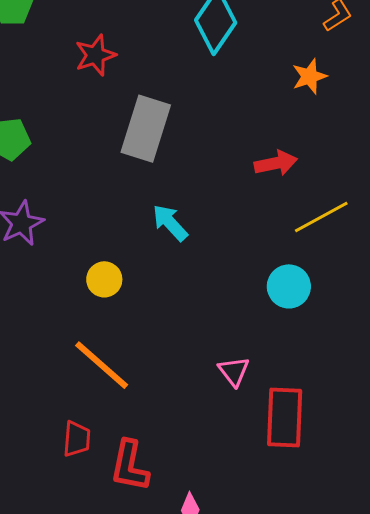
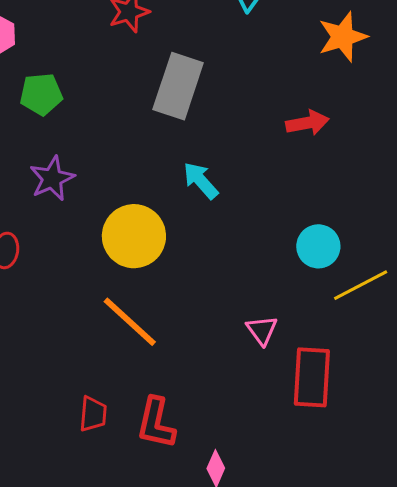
orange star: (309, 76) -> (343, 37), size x1.4
yellow line: (321, 217) -> (361, 285), moved
yellow circle: (104, 279) -> (134, 236), size x1.8
red trapezoid: (77, 439) -> (93, 414), moved

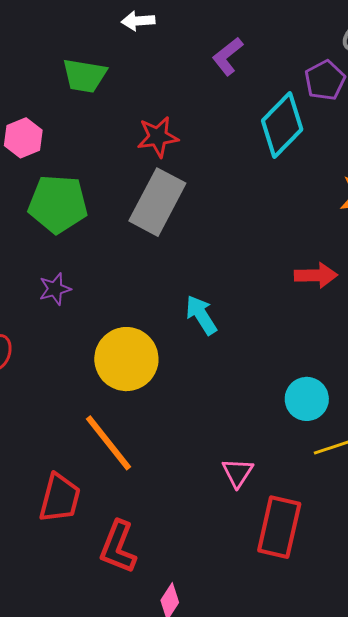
gray rectangle: (178, 86) -> (157, 202), moved
green pentagon: (41, 94) -> (58, 204), size x1.4
purple star: (52, 179) -> (55, 289), size x0.7
red trapezoid: (93, 414) -> (60, 498), moved, size x1.4

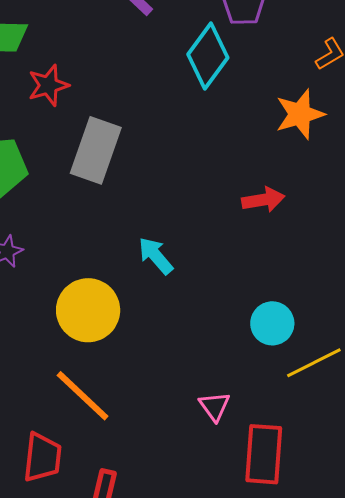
red star: (158, 137) -> (48, 85), moved

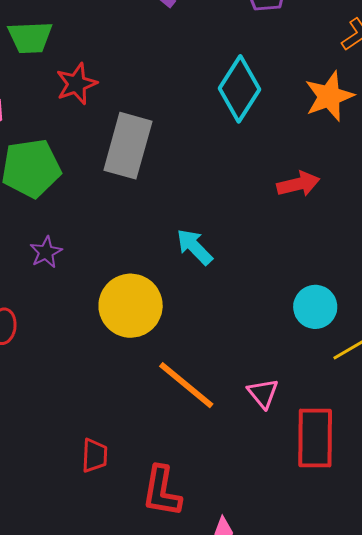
cyan diamond: (208, 56) -> (240, 89), moved
orange line: (83, 396) -> (186, 385), moved
red trapezoid: (42, 457) -> (95, 456), size x0.7

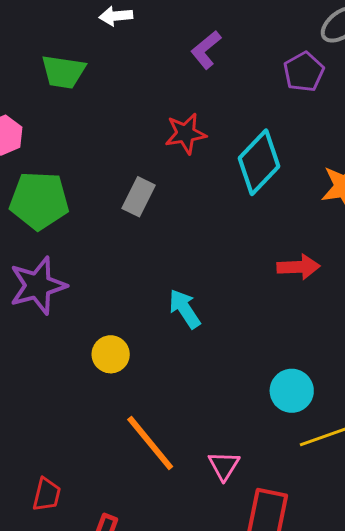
red star: (77, 84) -> (186, 134), moved
gray rectangle: (128, 146) -> (139, 197), size x0.6
purple star: (46, 252) -> (38, 286), size x1.8
yellow circle: (131, 306) -> (111, 354), size x0.6

